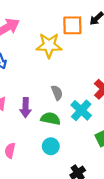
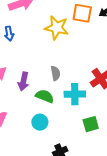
cyan cross: (81, 110) -> (75, 94), turned 36

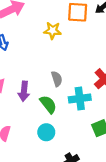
yellow star: (57, 28) -> (52, 31), size x0.7
green semicircle: (45, 96) -> (48, 104), turned 36

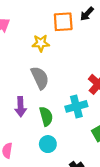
gray semicircle: (57, 79) -> (40, 78), moved, size x1.5
green semicircle: (48, 104) -> (46, 116), turned 30

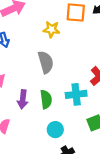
purple arrow: (21, 107) -> (23, 99), moved
cyan circle: (48, 144) -> (55, 130), moved

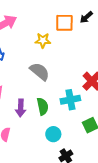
gray semicircle: (46, 62) -> (40, 71), turned -30

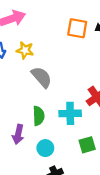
yellow star: (43, 40) -> (25, 50), moved
purple arrow: (21, 108) -> (18, 134), moved

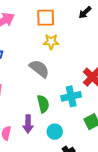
orange square: (77, 28) -> (46, 18), moved
yellow star: (25, 50) -> (51, 42), moved

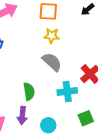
gray semicircle: (39, 69) -> (52, 62), moved
green semicircle: (43, 104) -> (29, 91), moved

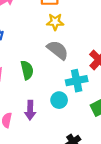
green semicircle: (29, 91) -> (27, 70), moved
cyan circle: (48, 125) -> (59, 100), moved

